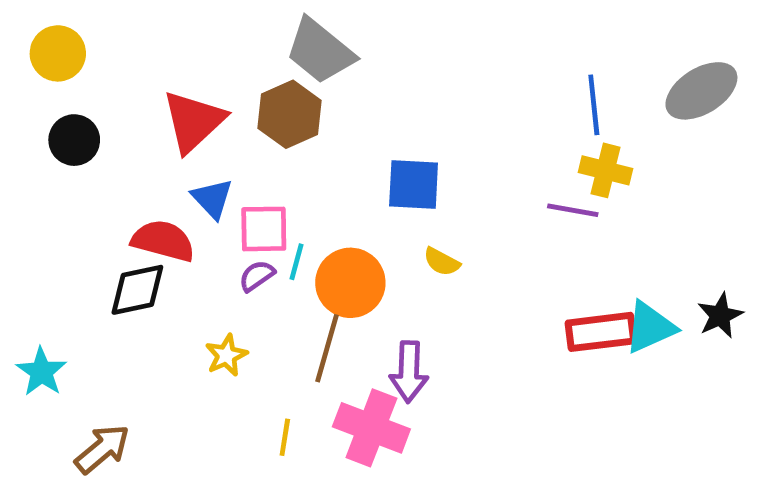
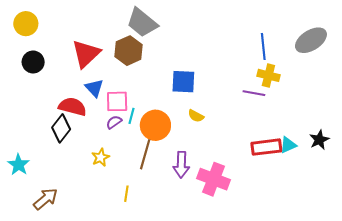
black diamond: (137, 290) -> (61, 128), turned -40
cyan triangle: (650, 327) -> (288, 145), size x0.7
pink cross: (371, 428) -> (214, 179), moved

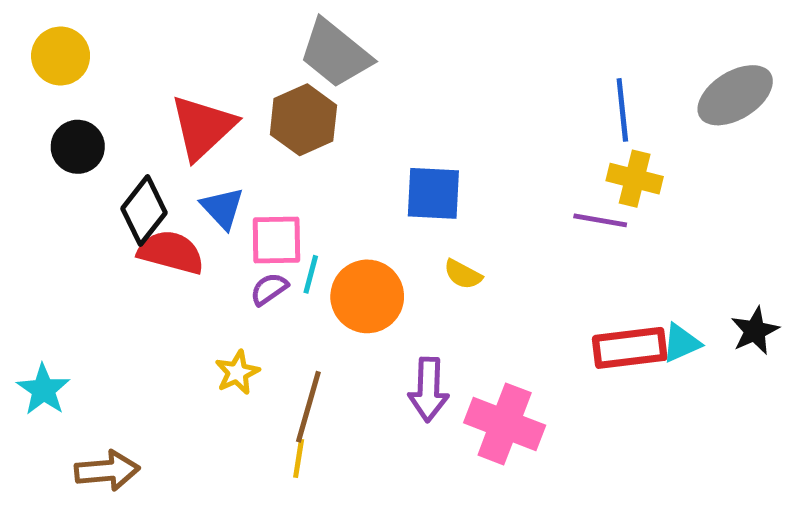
black diamond: (61, 128) -> (144, 211), moved
brown line: (145, 154) -> (308, 407), moved
brown arrow: (46, 199) -> (107, 471), turned 35

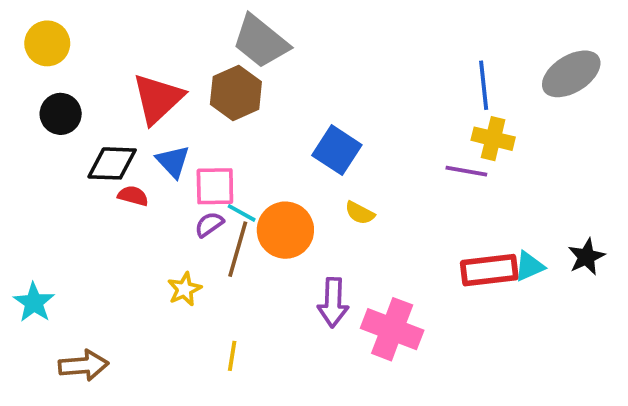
blue square: (433, 193) -> (337, 150), turned 30
black diamond: (144, 211) -> (112, 163), turned 54
red semicircle: (171, 252) -> (133, 196), size x0.6
cyan line: (311, 274) -> (242, 213), turned -76
brown line: (308, 407) -> (238, 249), moved

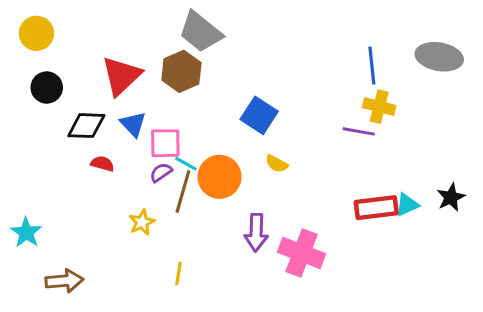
gray ellipse: (571, 74) -> (439, 57), turned 42
red semicircle: (133, 196) -> (102, 164), moved

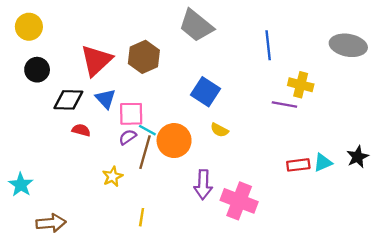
gray trapezoid: (200, 32) -> (196, 26), moved
blue line: (372, 66) -> (268, 45), moved
red rectangle: (376, 208) -> (298, 165), size x0.7

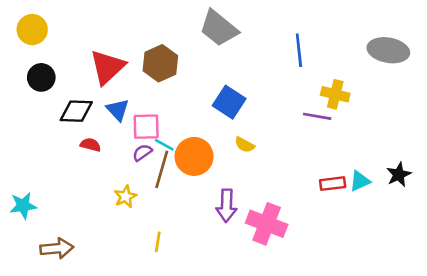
cyan star: (21, 185) -> (23, 206), turned 30

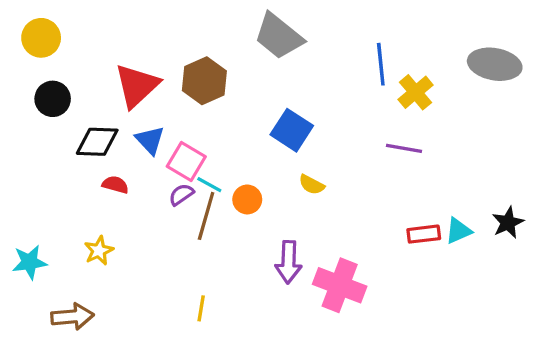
yellow cross: (335, 94) -> (416, 92), moved, turned 36
pink square: (146, 127) -> (186, 162), turned 32
orange circle: (194, 156) -> (247, 199), size x0.6
yellow star: (125, 197) -> (99, 251), moved

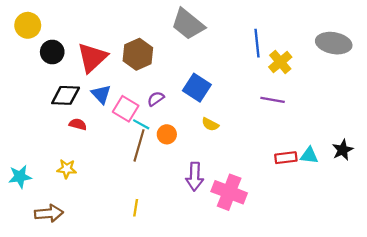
black circle: (53, 99) -> (52, 52), moved
purple semicircle: (181, 195) -> (156, 99), moved
cyan triangle: (458, 231) -> (309, 155), turned 30
yellow star: (99, 251) -> (67, 169), turned 30

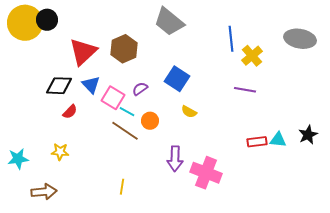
yellow circle: (28, 25) -> (25, 23), size x1.5
black circle: (52, 52) -> (47, 20), moved
red semicircle: (78, 124) -> (70, 112), turned 119
brown line: (139, 145) -> (125, 131), turned -72

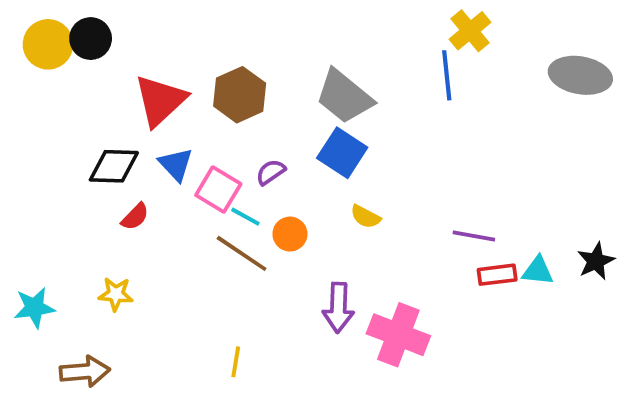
gray trapezoid: (169, 22) -> (344, 97), moved
yellow circle: (25, 23) -> (48, 44), size x0.7
yellow cross: (252, 56) -> (470, 31), moved
purple line: (245, 90) -> (474, 236), moved

